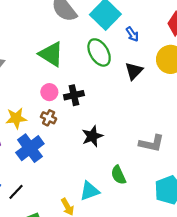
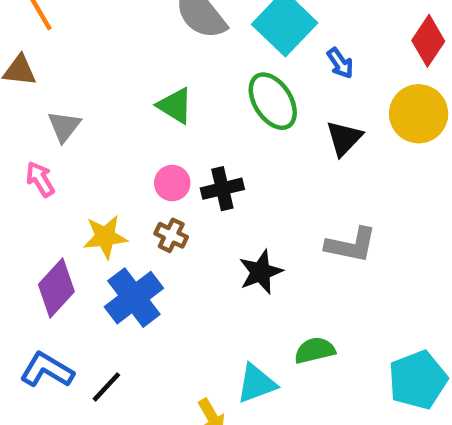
green triangle: (51, 54) -> (175, 106), size x0.7
gray L-shape: (152, 143) -> (351, 245), moved
green semicircle: (118, 175) -> (315, 350), turned 102

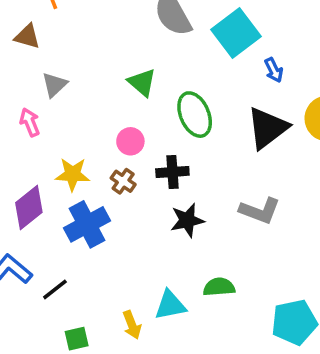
green ellipse: (273, 101) -> (195, 115), moved
black triangle: (344, 138) -> (267, 128), size x1.5
black cross: (222, 189) -> (172, 172), moved

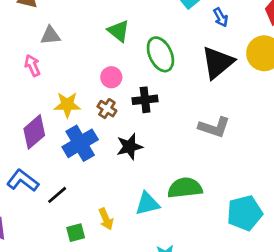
gray triangle: (55, 85) -> (50, 35), turned 40
black star: (187, 220) -> (129, 147), moved
green semicircle: (219, 287) -> (185, 188), size x1.4
yellow arrow: (132, 325) -> (106, 219), moved

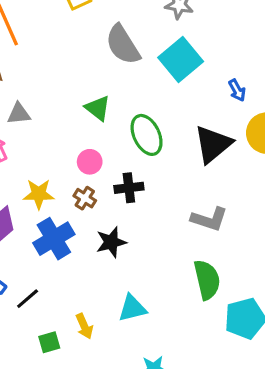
blue arrow: (221, 17) -> (237, 90), moved
green semicircle: (185, 188) -> (207, 280), moved, turned 84

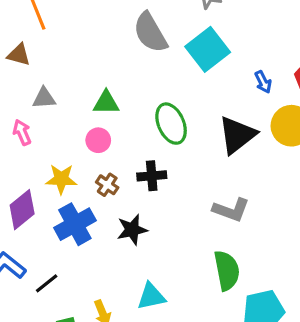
green triangle: (98, 108) -> (106, 103), moved, turned -40
pink circle: (90, 162) -> (98, 140), moved

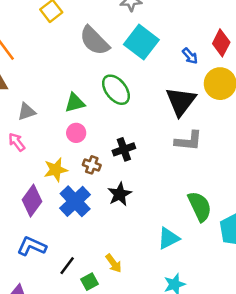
green ellipse: (171, 124) -> (116, 90), moved
gray L-shape: (231, 210) -> (189, 141), moved
black line: (47, 283) -> (67, 266), moved
cyan triangle: (151, 296) -> (168, 238), moved

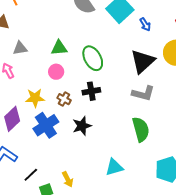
blue arrow: (190, 56) -> (145, 24), moved
green ellipse: (116, 90) -> (93, 58), moved
green semicircle: (200, 206) -> (141, 129), moved

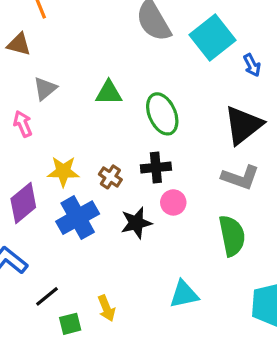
gray triangle: (20, 48) -> (45, 89), turned -35
pink circle: (56, 72) -> (173, 202), moved

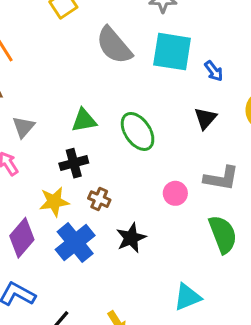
cyan square: (212, 37) -> (172, 52), turned -33
black triangle: (243, 125) -> (205, 118), moved, size x0.6
black cross: (156, 168) -> (74, 163), moved
pink circle: (173, 202) -> (175, 193), moved

